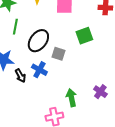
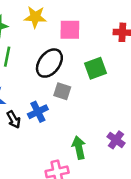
black ellipse: (38, 41) -> (49, 63), moved
blue cross: (39, 70) -> (38, 112), turned 35

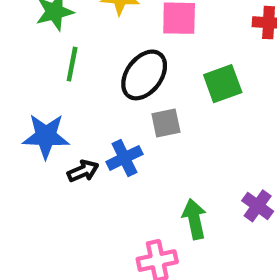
gray square: (62, 91) -> (166, 123), turned -30
black arrow: (14, 119) -> (83, 171), turned -84

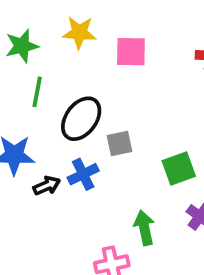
black ellipse: (144, 75) -> (81, 119), moved
green square: (223, 84) -> (179, 168), moved

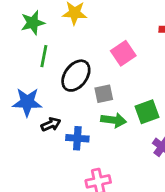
pink square: (131, 52) -> (123, 53), moved, turned -35
blue cross: (83, 174) -> (77, 138), moved, turned 30
green arrow: (144, 228) -> (114, 120), moved, turned 110

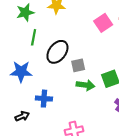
pink square: (123, 53) -> (103, 23), moved
black arrow: (51, 124) -> (22, 116), moved
blue cross: (77, 138) -> (44, 99), moved

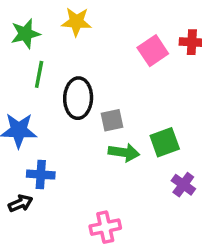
black ellipse: (57, 52) -> (78, 98), turned -35
blue cross: (44, 99) -> (41, 175), moved

